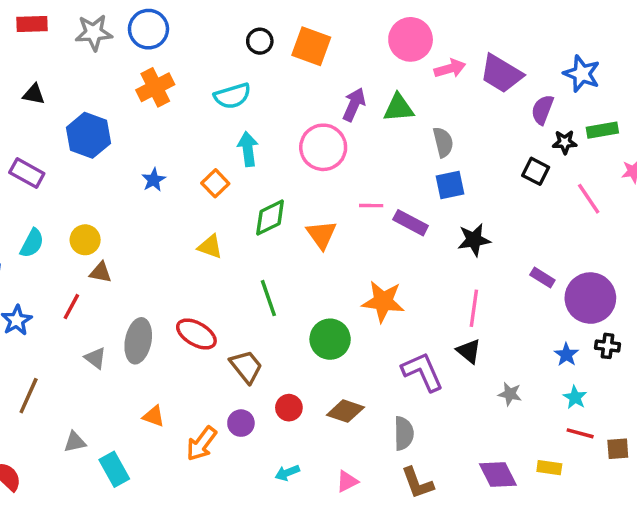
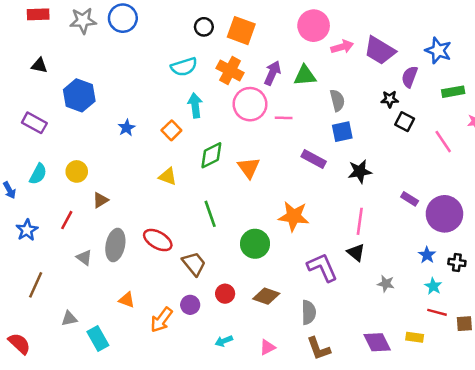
orange cross: (155, 87) -> (230, 70), moved, turned -35
black star: (565, 142) -> (390, 99), moved
pink line: (371, 206) -> (284, 118), moved
brown triangle: (101, 272) -> (100, 200), moved, turned -42
black cross: (608, 346) -> (457, 262), moved

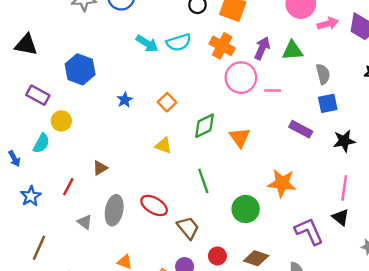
black triangle: (39, 66) -> (26, 45), moved, size x1.5
cyan arrow: (195, 105) -> (147, 44), moved, turned 130
yellow circle: (77, 171) -> (61, 121), moved

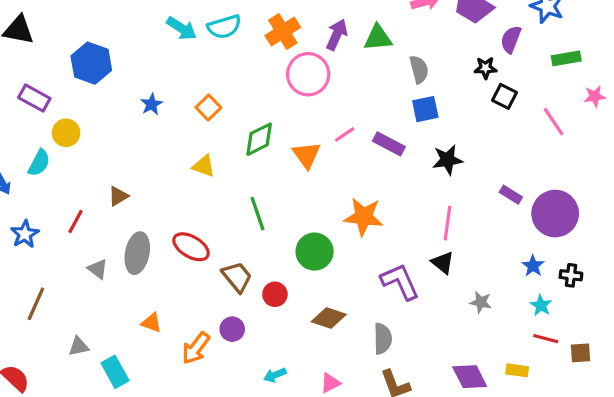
orange cross: (222, 46) -> (283, 31), turned 30
pink line: (273, 90) -> (345, 134), moved, turned -35
red circle: (217, 256) -> (275, 294), moved

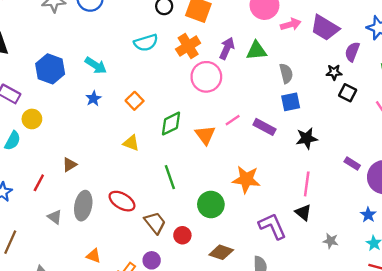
cyan arrow: (182, 28) -> (96, 65), moved

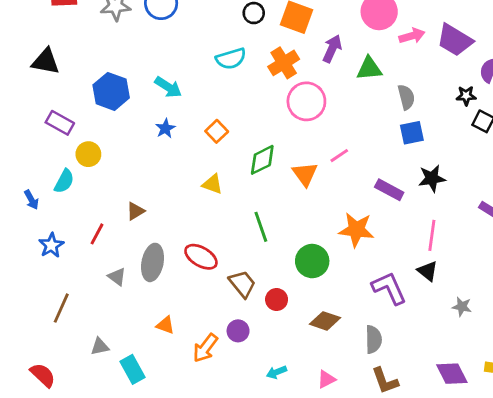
purple arrow: (227, 48) -> (332, 49), moved
purple rectangle: (264, 127) -> (389, 190), moved

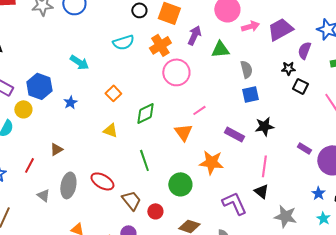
purple trapezoid: (455, 40) -> (280, 29), turned 120
blue hexagon: (111, 91) -> (39, 86), moved
blue star: (165, 128) -> (70, 102), moved
orange triangle: (305, 174) -> (183, 132), moved
gray star: (462, 307) -> (285, 216), size x1.6

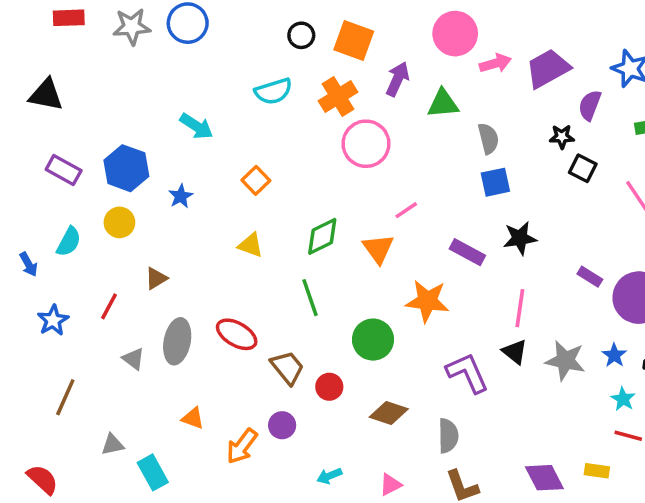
yellow circle: (23, 109) -> (119, 222), moved
green diamond: (145, 113) -> (322, 236), moved
gray star: (285, 216) -> (565, 361), moved

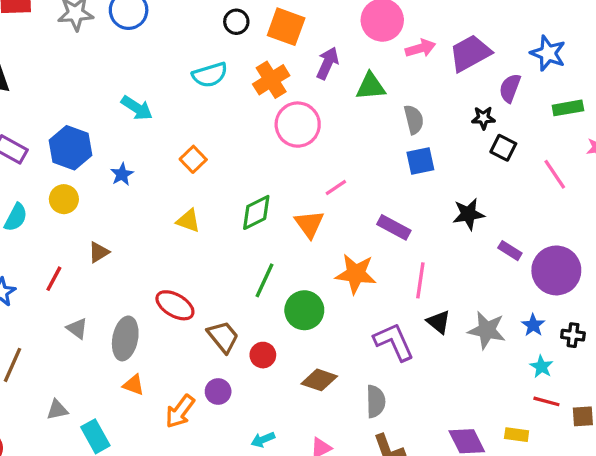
black star: (520, 238) -> (468, 214), moved
green line: (310, 298) -> (265, 280), moved, turned 44
pink line: (520, 308) -> (420, 280), moved
gray ellipse: (177, 341) -> (125, 338), moved

